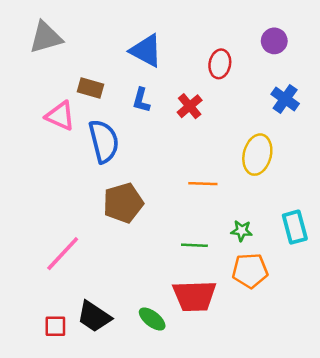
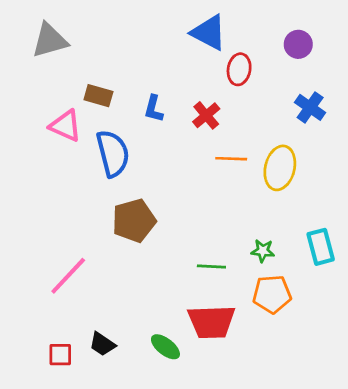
blue triangle: (146, 51) -> (209, 32), moved
orange line: (203, 184) -> (231, 159), moved
black trapezoid: (94, 317) -> (102, 344), size x0.7

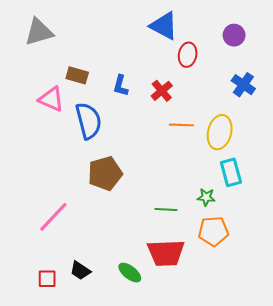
cyan rectangle: (321, 247) -> (231, 172), moved

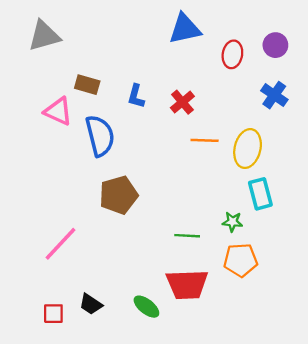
blue triangle: (164, 26) -> (185, 29), turned -40
purple circle: (234, 35) -> (275, 45), moved
red ellipse: (188, 55) -> (232, 54), moved

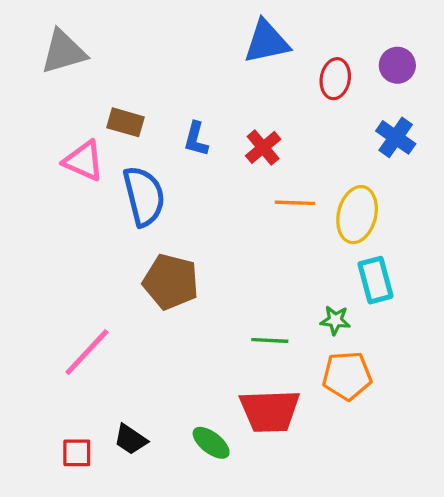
brown pentagon: (119, 195) -> (171, 282), turned 30

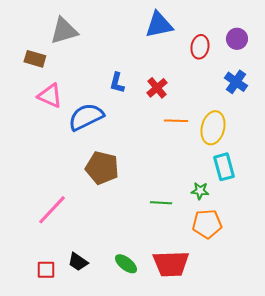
gray triangle: (63, 52) -> (64, 31), moved
brown rectangle: (125, 122) -> (35, 59), moved
blue semicircle: (144, 196) -> (86, 117), turned -102
red trapezoid: (270, 411) -> (171, 264), moved

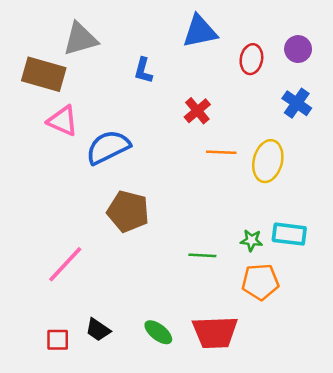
brown rectangle: (35, 59) -> (44, 74), size x1.6
blue L-shape: (117, 83) -> (143, 70), moved
cyan rectangle: (224, 167) -> (289, 234), moved, turned -68

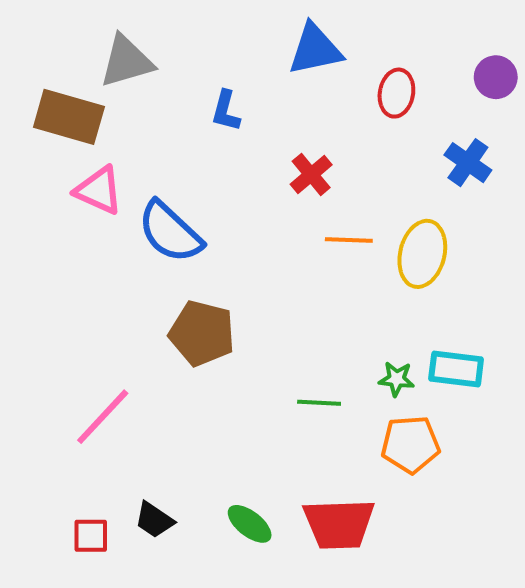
purple circle: (298, 49) -> (496, 77), moved
blue semicircle: (108, 147) -> (170, 232), turned -111

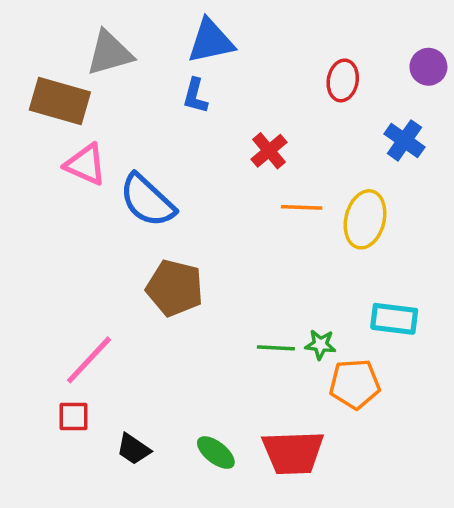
blue triangle: (315, 49) -> (211, 41), moved
green star: (396, 379) -> (320, 345), moved
red square: (91, 536) -> (74, 417), moved

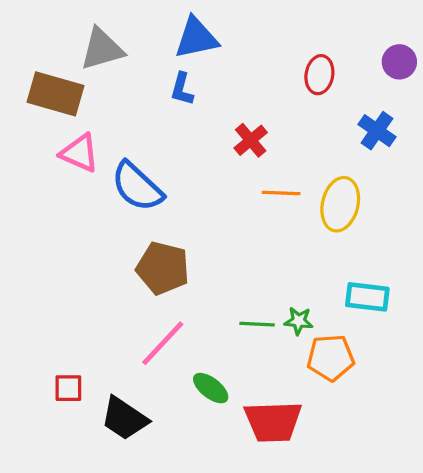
pink line: (89, 360) -> (163, 343), moved
black trapezoid: (134, 449) -> (124, 418), size x1.5
green ellipse: (216, 453) -> (211, 388), moved

